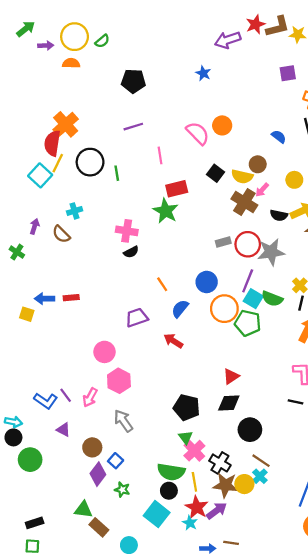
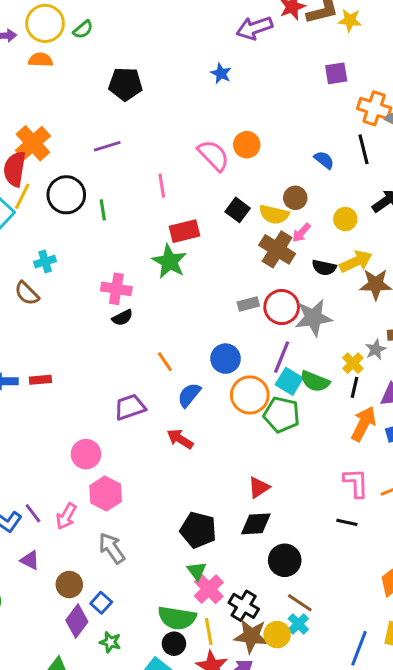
purple line: (133, 127) -> (107, 146), moved

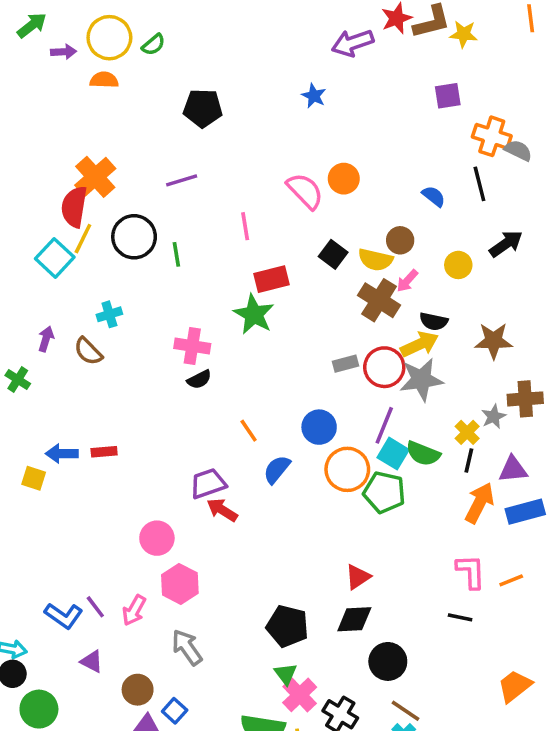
yellow arrow: (356, 262) -> (420, 344), moved
red arrow: (180, 439) -> (222, 510), moved

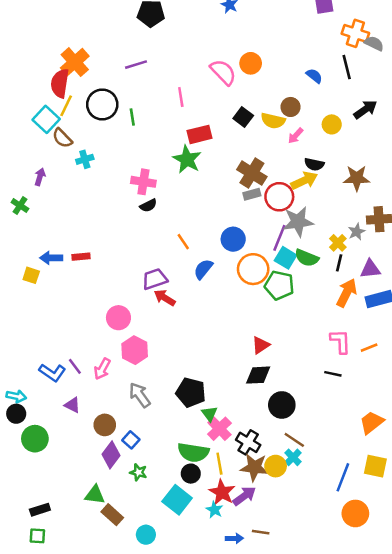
brown cross: (379, 300) -> (252, 173), moved
brown semicircle: (88, 351) -> (62, 138), moved
gray star: (421, 380) -> (298, 222), moved
black pentagon: (287, 626) -> (191, 393), moved

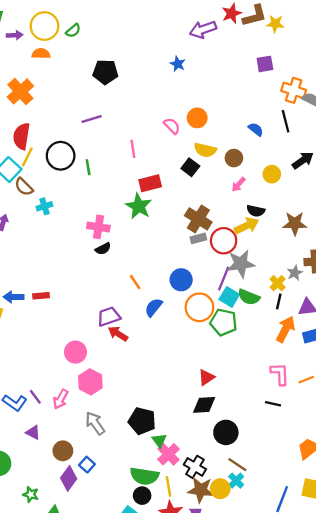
orange cross: (75, 62) -> (20, 91), moved
pink semicircle: (223, 72) -> (172, 126), size x0.7
yellow semicircle: (273, 121) -> (205, 150), moved
green star: (138, 472) -> (31, 494), moved

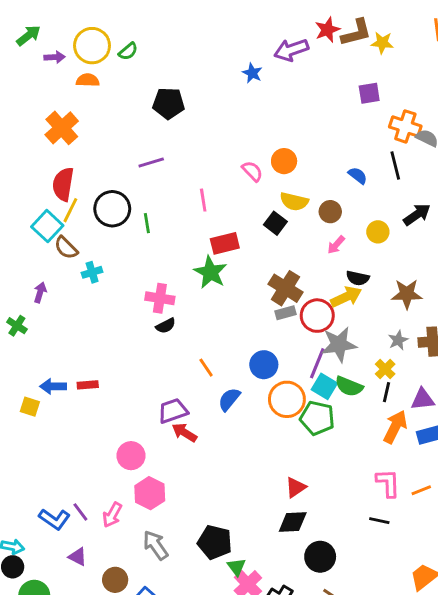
blue star: (178, 64) -> (252, 73), moved
gray star: (295, 273) -> (398, 340), moved

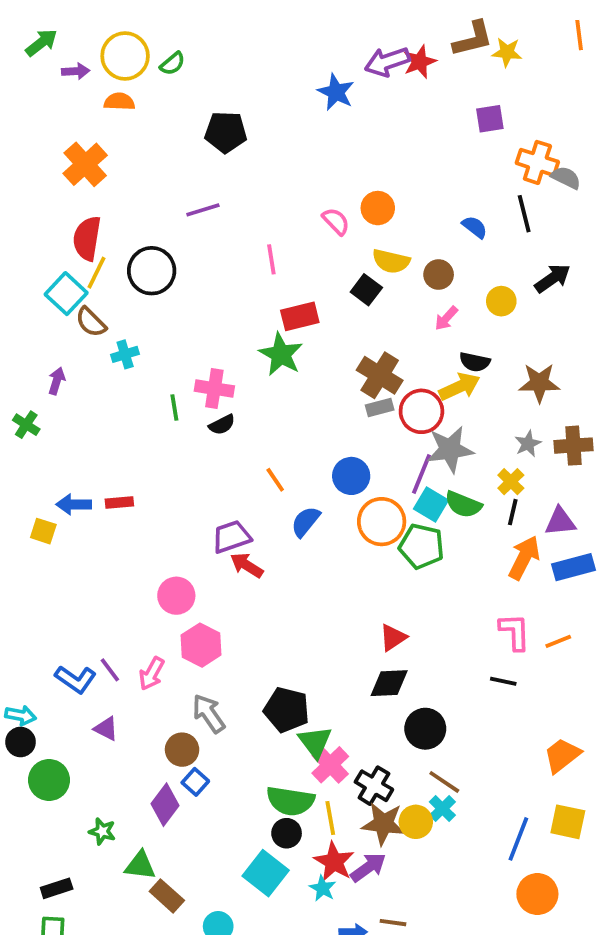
red star: (327, 30) -> (420, 62), moved
blue star: (252, 73) -> (336, 92), size x1.4
green line: (147, 223) -> (174, 408), moved
green triangle: (236, 567) -> (315, 742), size x1.4
brown circle: (115, 580) -> (182, 750), moved

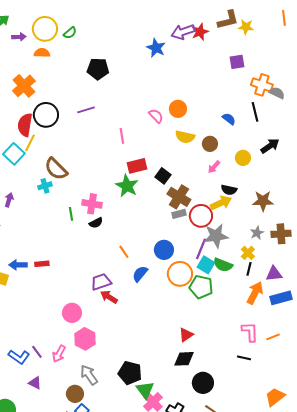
black circle: (152, 271) -> (46, 115), moved
black square: (366, 290) -> (163, 176), moved
brown semicircle: (91, 322) -> (56, 169), moved, size x1.4

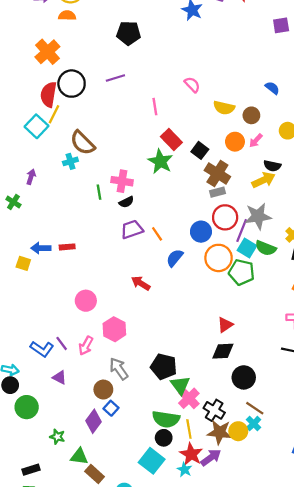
orange circle: (178, 109) -> (235, 142), moved
red rectangle: (137, 166) -> (171, 139), turned 60
red circle: (201, 216) -> (225, 217), moved
purple trapezoid: (101, 282) -> (132, 229), moved
pink circle: (72, 313) -> (86, 301), moved

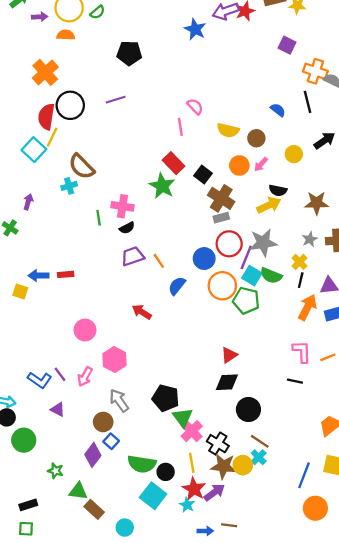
purple square: (281, 25) -> (287, 45), turned 35
pink line: (155, 107) -> (180, 127), moved
green semicircle: (166, 419) -> (142, 464), moved

